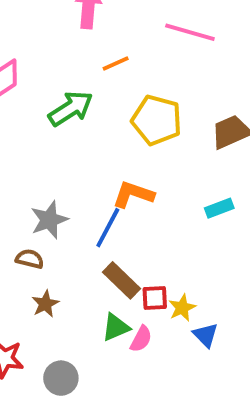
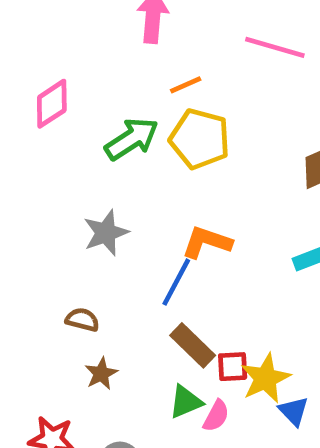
yellow pentagon: (157, 120) -> (200, 139), moved
gray star: (49, 220) -> (106, 233), moved
yellow star: (182, 308) -> (265, 378), size x1.5

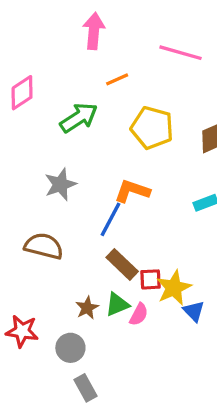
yellow pentagon: (200, 139) -> (152, 128), moved
brown semicircle: (82, 320) -> (44, 246), size x1.6
brown star: (101, 374) -> (87, 308), moved

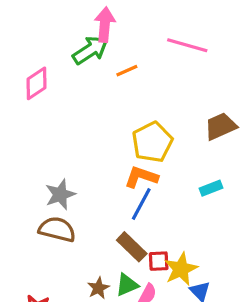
green arrow: (79, 118) -> (90, 50), moved
yellow pentagon: (152, 128) -> (152, 142), moved, turned 30
gray star: (60, 184) -> (60, 194), moved
blue line: (110, 219) -> (141, 204), moved

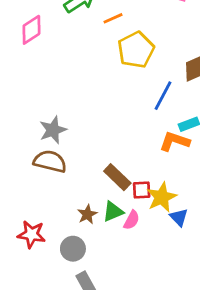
yellow pentagon: (152, 142) -> (136, 50), moved
orange L-shape: (141, 177) -> (175, 141), moved
blue line: (141, 204) -> (163, 96), moved

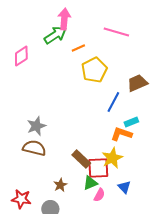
red square: (142, 190) -> (98, 168), size x1.6
yellow star: (162, 197) -> (112, 158), moved
green triangle: (113, 211) -> (90, 183), moved
pink semicircle: (132, 220) -> (99, 195), moved

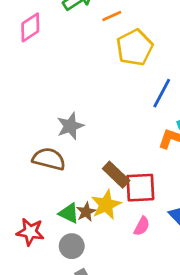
gray star: (36, 126) -> (70, 126), moved
yellow star: (112, 158) -> (106, 205), moved
green triangle: (90, 183) -> (69, 213), moved, turned 49

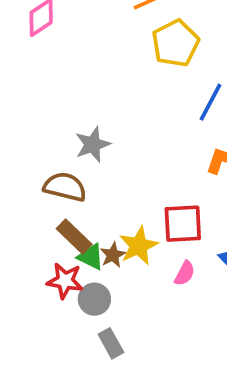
brown rectangle: (116, 175) -> (74, 237), moved
red star: (30, 232) -> (65, 281), moved

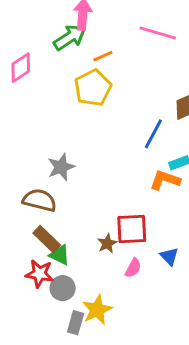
yellow pentagon: (175, 43) -> (93, 88), moved
yellow star: (139, 246) -> (97, 310), moved
brown star: (113, 255) -> (107, 243), moved
gray rectangle: (111, 343) -> (76, 323), turned 45

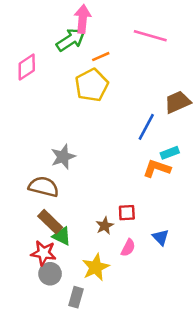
red square: (132, 229) -> (127, 213), size x0.6
gray circle: (63, 288) -> (50, 274), moved
yellow star: (97, 310) -> (96, 267), moved

